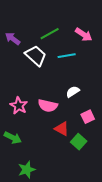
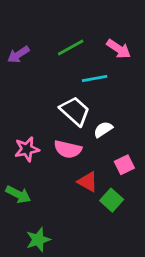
purple arrow: (13, 39) -> (18, 55), turned -70
white trapezoid: (36, 56) -> (75, 111), moved
pink star: (19, 106) -> (27, 149), turned 30

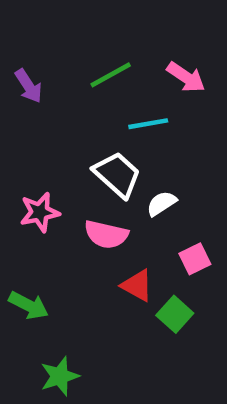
purple arrow: (18, 55) -> (29, 86), turned -90
pink star: (27, 149) -> (40, 212), moved

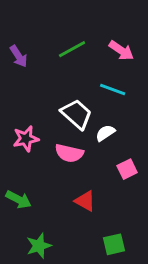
cyan line: (148, 124) -> (113, 90), moved, turned 30
red triangle: (137, 285) -> (85, 201), moved
green square: (175, 314) -> (114, 244), moved, turned 35

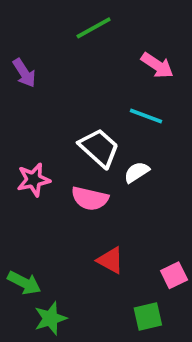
green line: (72, 49) -> (94, 28), moved
pink square: (127, 169) -> (174, 275), moved
green arrow: (19, 199) -> (24, 283), moved

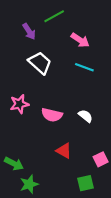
pink arrow: (157, 65) -> (80, 40), moved
purple arrow: (24, 73) -> (29, 31), moved
white trapezoid: (99, 148) -> (40, 63), moved
white semicircle: (137, 172) -> (85, 116), moved, turned 72

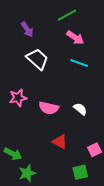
green line: (54, 16) -> (67, 15), moved

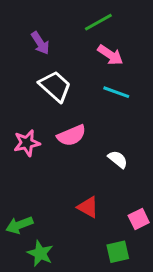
pink semicircle: (49, 108) -> (72, 135), moved, turned -36
green arrow: (13, 154) -> (19, 225), turned 132
green star: (27, 173) -> (40, 253), turned -30

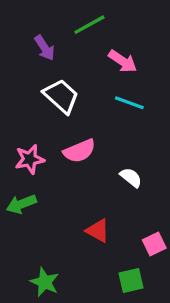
green line: (98, 22) -> (89, 25), moved
green arrow: (19, 225) -> (21, 204), moved

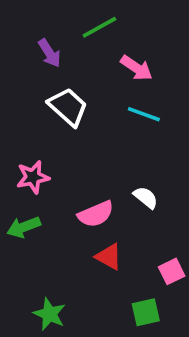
pink semicircle: (79, 151) -> (96, 214), moved

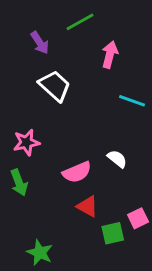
pink arrow: (136, 68) -> (110, 55), turned -110
cyan line: (144, 114) -> (132, 101), moved
green arrow: (24, 227) -> (19, 183), turned -90
green square: (146, 312) -> (113, 233), moved

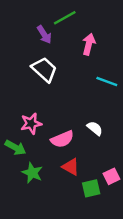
purple arrow: (40, 43) -> (44, 35), moved
pink star: (26, 142) -> (31, 123), moved
green arrow: (19, 183) -> (15, 148), turned -40
green star: (40, 253) -> (32, 173), moved

